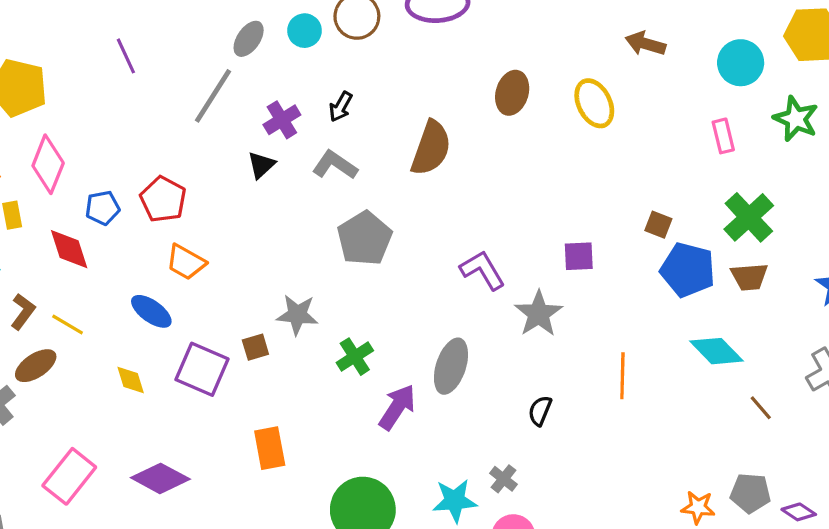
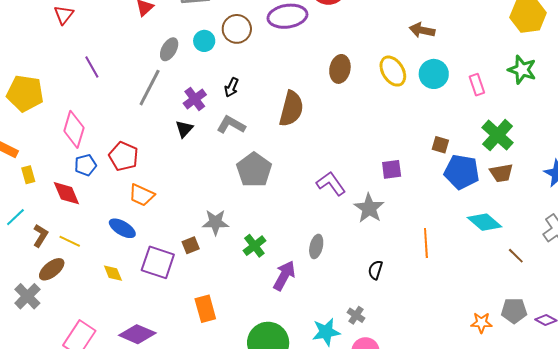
cyan circle: (741, 63) -> (434, 74), moved
pink diamond: (48, 164) -> (74, 129), moved
gray ellipse: (451, 366) -> (316, 246), size x0.7

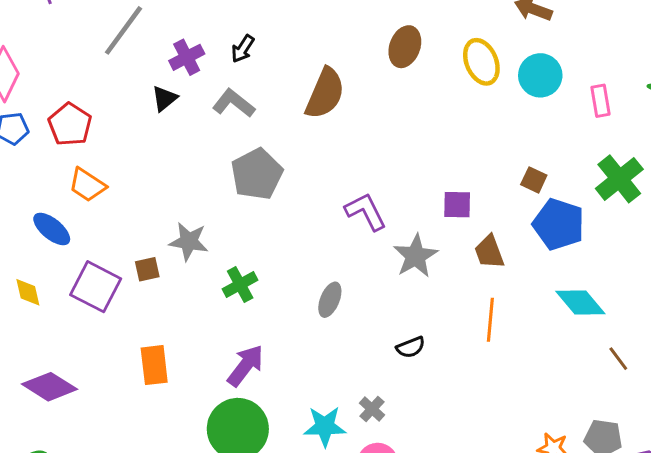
brown trapezoid: (501, 173) -> (489, 252), moved, turned 70
black semicircle: (375, 270) -> (411, 347), turned -138
purple arrow: (284, 276) -> (246, 366), moved

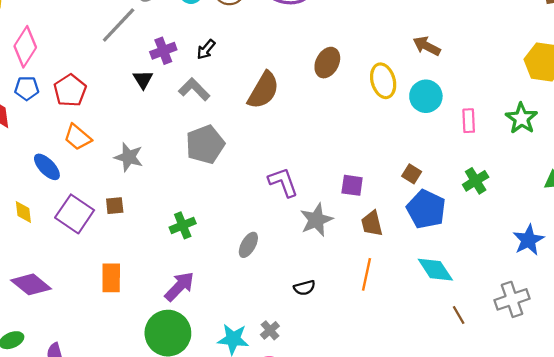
black triangle: (164, 98) -> (143, 80), turned -30
green cross: (619, 179) -> (476, 181), size x0.7
gray star: (189, 242) -> (129, 157), moved

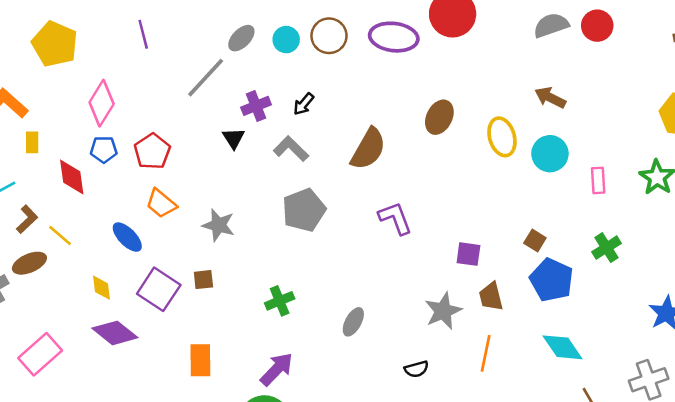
purple L-shape: (283, 182) -> (395, 218), moved
gray star: (316, 220) -> (443, 311), moved
purple diamond: (31, 284) -> (115, 333), moved

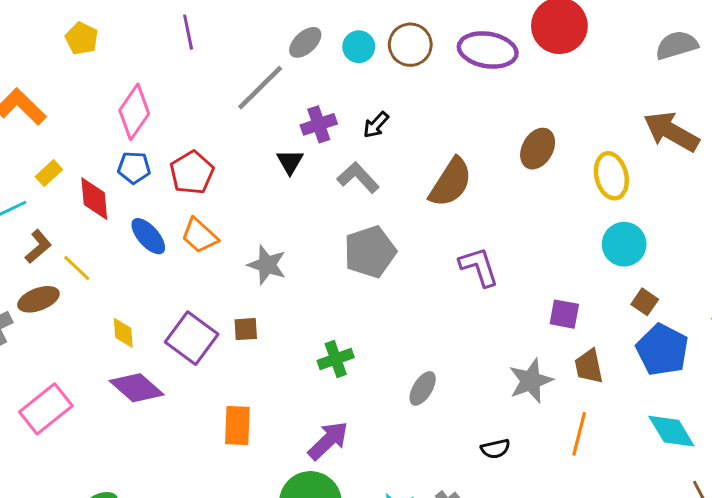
yellow pentagon: (55, 44) -> (82, 38), size x0.6
brown arrow: (550, 98) -> (671, 132), size x1.5
yellow rectangle: (32, 142) -> (49, 173), moved, turned 45
cyan circle: (550, 154) -> (624, 244), moved
blue ellipse: (127, 237) -> (148, 236), moved

